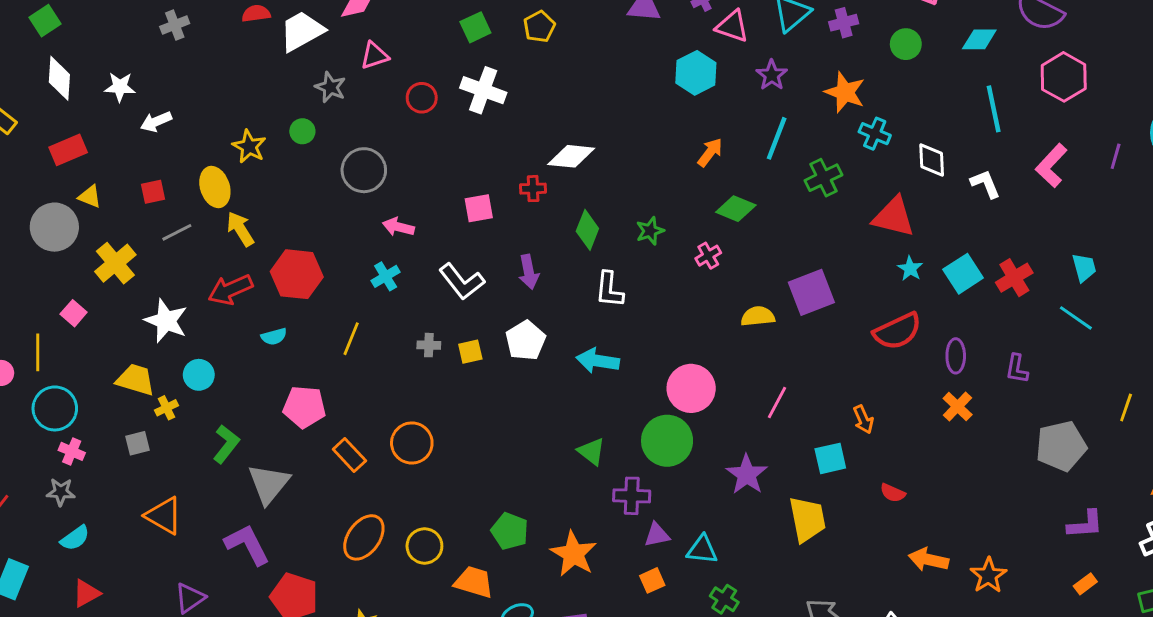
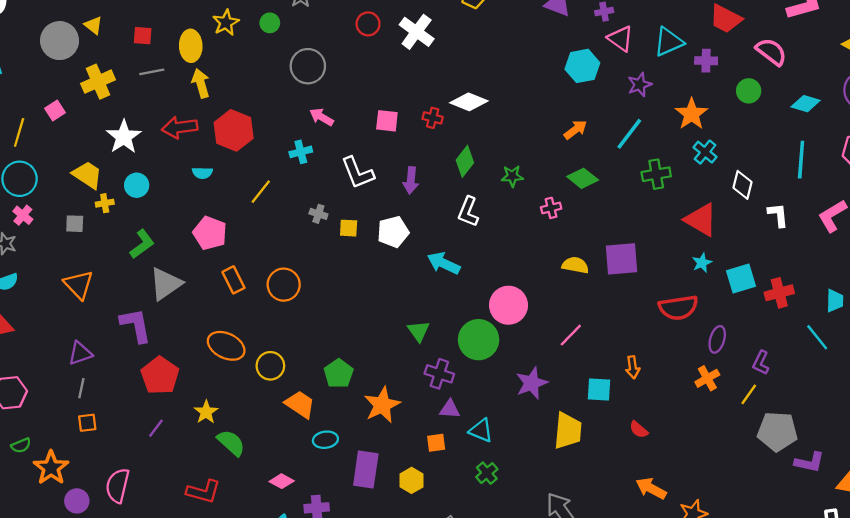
yellow line: (1126, 408) -> (749, 394), moved
purple L-shape: (1085, 524) -> (809, 462), moved
orange ellipse: (364, 537) -> (226, 346), turned 63

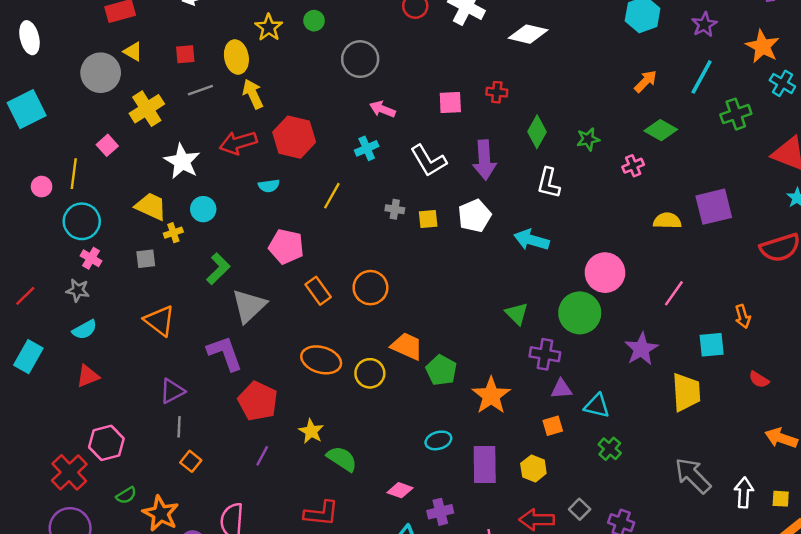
white diamond: (469, 102) -> (528, 34), moved
purple arrow: (411, 180) -> (484, 160), size x1.4
orange trapezoid: (300, 404) -> (407, 346), moved
orange square: (87, 423) -> (191, 461), turned -36

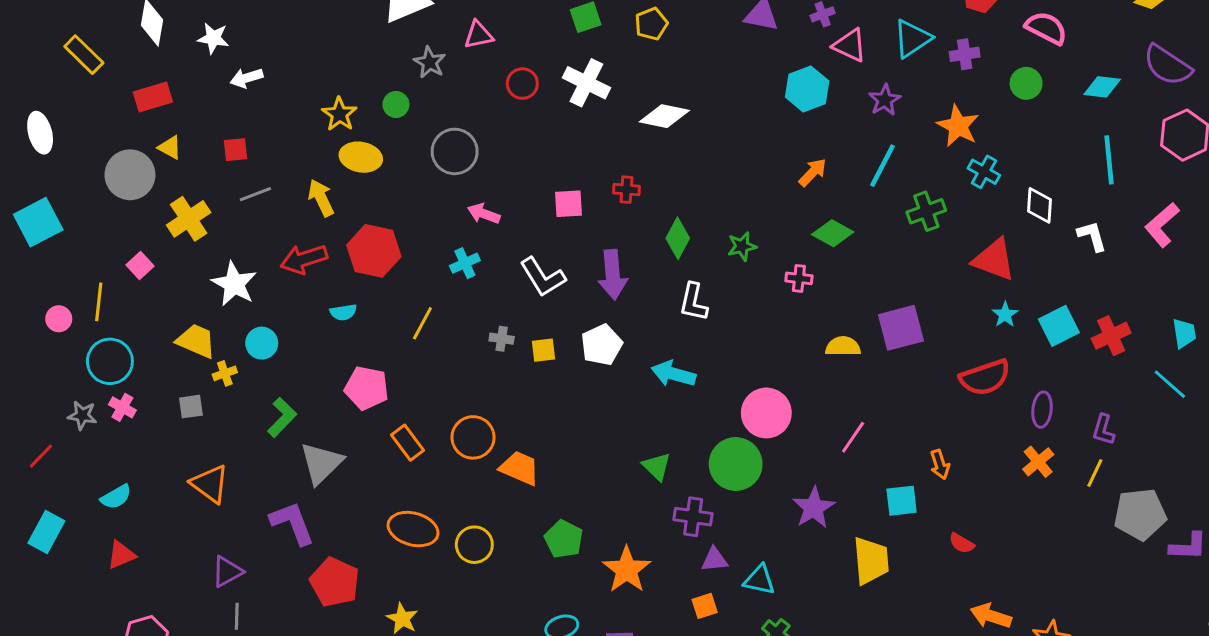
yellow ellipse: (236, 57) -> (361, 157), moved, turned -68
pink cross: (633, 166) -> (799, 278), turned 30
gray star: (78, 290) -> (82, 415), moved
orange trapezoid: (407, 346) -> (520, 468), moved

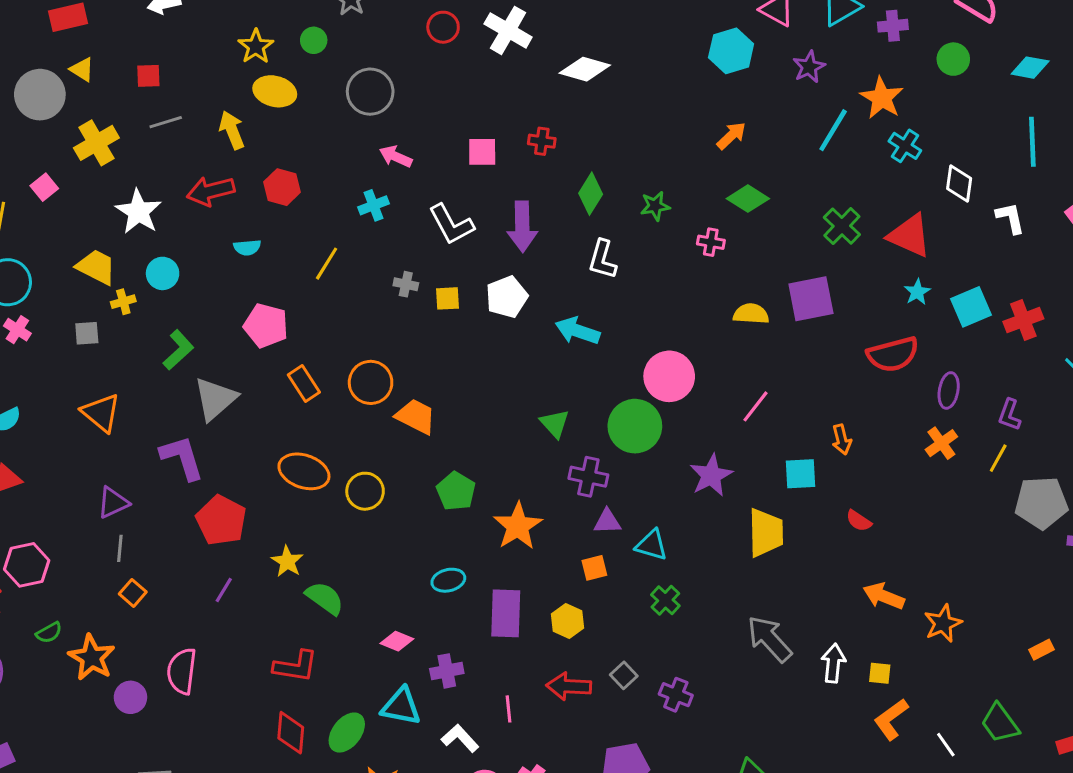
cyan line: (883, 166) -> (833, 130), moved
green cross: (926, 211) -> (842, 226), moved, turned -30
red hexagon: (374, 251) -> (282, 187), size x0.7

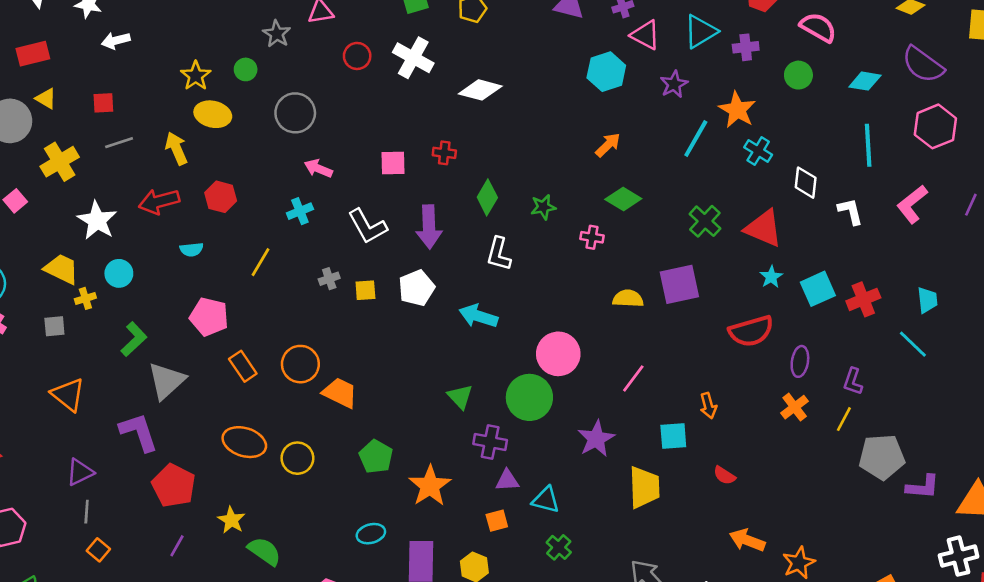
gray cross: (406, 284) -> (329, 279), turned -30

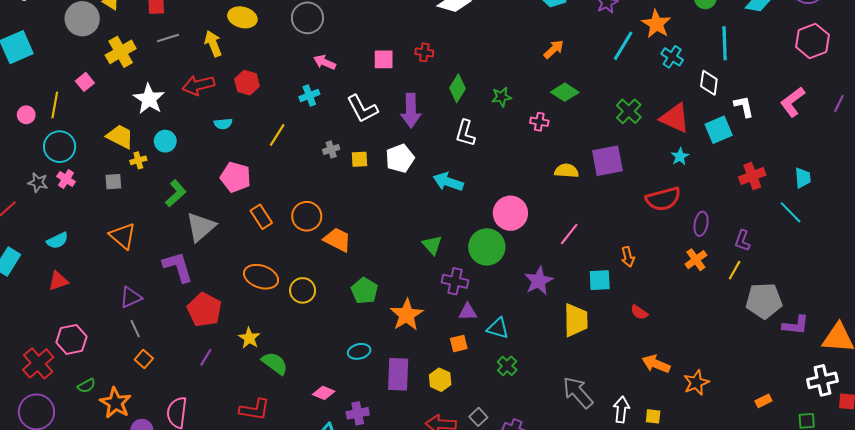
cyan line: (868, 145) -> (725, 43), moved
cyan square: (818, 289) -> (719, 130), moved
gray line: (87, 512) -> (135, 329), turned -30

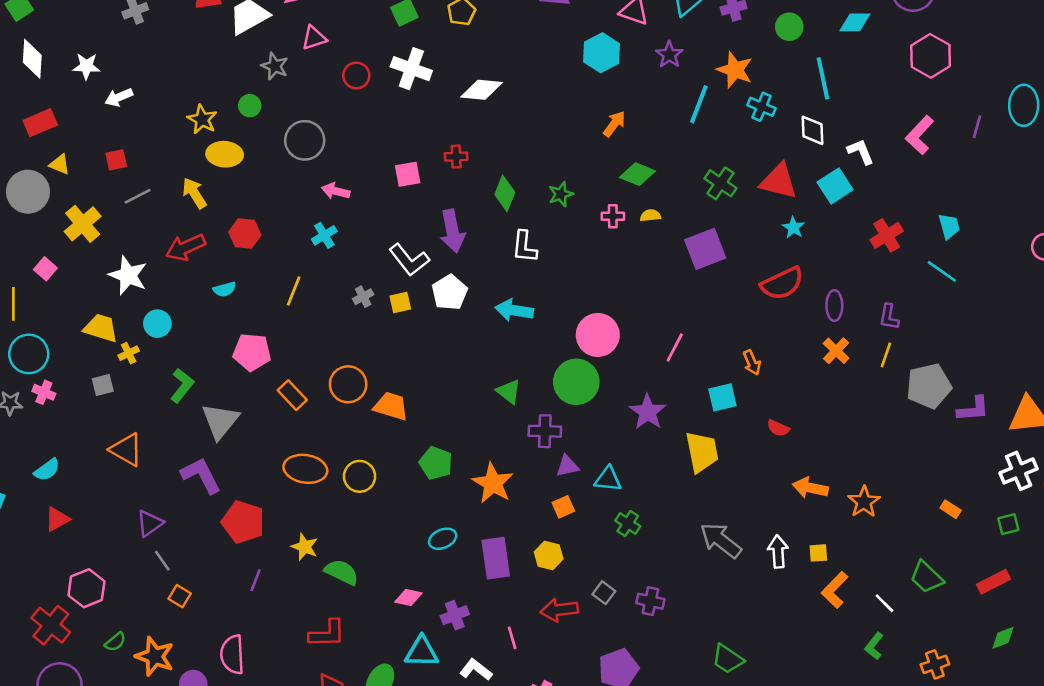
white L-shape: (362, 109) -> (409, 260), moved
yellow semicircle: (567, 171) -> (650, 215), moved, size x0.7
orange rectangle: (763, 401) -> (951, 509), turned 70

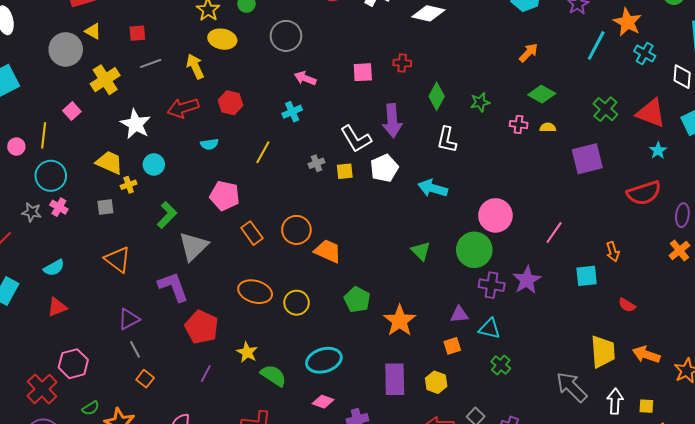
purple cross: (545, 431) -> (492, 285), moved
yellow trapezoid: (702, 452) -> (603, 352), moved
cyan ellipse: (443, 539) -> (324, 360), moved, size x1.6

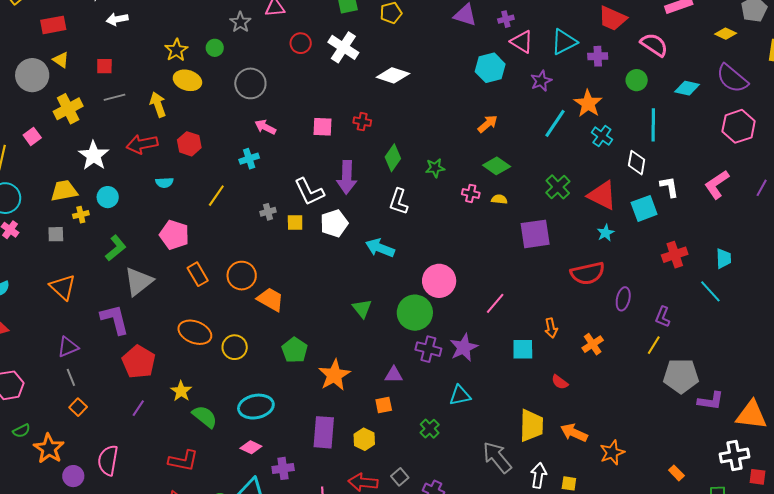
yellow trapezoid: (109, 163) -> (64, 191), turned -40
orange cross: (679, 250) -> (593, 344), moved
cyan triangle: (490, 329) -> (460, 395), moved, turned -30

